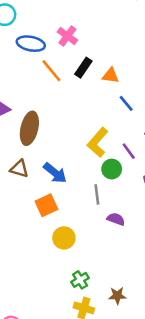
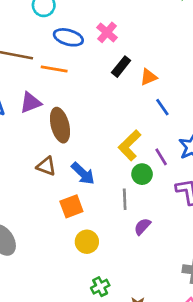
orange line: (51, 71) -> (54, 69), moved, turned -45
orange triangle: (111, 76) -> (149, 77), turned -36
brown ellipse: (29, 128) -> (60, 125), turned -32
purple semicircle: (116, 219) -> (142, 226), turned -72

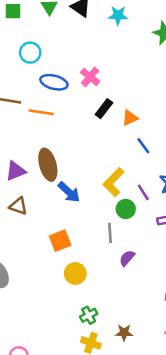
purple triangle: (31, 103) -> (16, 171), moved
brown triangle: (46, 166) -> (18, 206), moved
blue arrow: (83, 173) -> (69, 192), moved

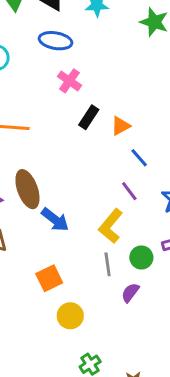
blue ellipse: (54, 82) -> (55, 41), moved
yellow L-shape: (114, 182) -> (111, 226), moved
purple line: (143, 192) -> (129, 191), moved
green circle: (126, 209) -> (141, 258), moved

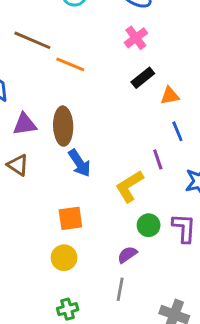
gray line: (108, 264) -> (120, 289), moved
orange square: (49, 278) -> (70, 218), moved

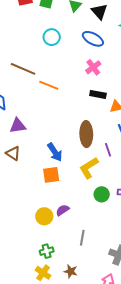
black rectangle: (143, 78) -> (98, 94), turned 49
brown ellipse: (63, 126) -> (86, 134), moved
orange square: (70, 218) -> (51, 175), moved
purple semicircle: (127, 255) -> (63, 210), moved

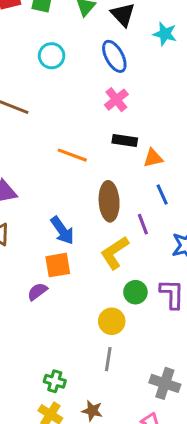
blue ellipse: (93, 39) -> (114, 56), turned 35
orange line: (49, 85) -> (72, 155), moved
purple semicircle: (63, 210) -> (37, 292), moved
yellow circle: (44, 216) -> (112, 321), moved
green cross: (47, 251) -> (55, 381), turned 32

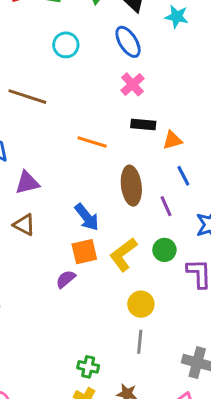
yellow L-shape: (115, 253) -> (123, 255), moved
green circle: (135, 292) -> (164, 250), moved

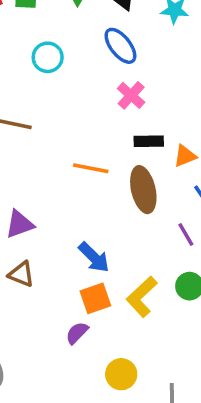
brown ellipse: (131, 186) -> (143, 190), moved
yellow circle: (141, 304) -> (121, 374), moved

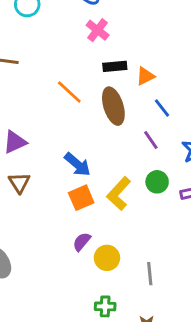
orange line: (91, 168) -> (69, 92), turned 36
brown triangle: (21, 274) -> (19, 183), turned 40
purple semicircle: (77, 333) -> (82, 242), moved

